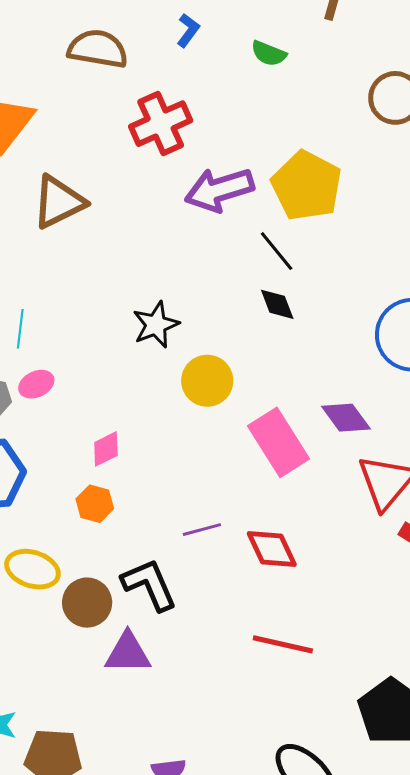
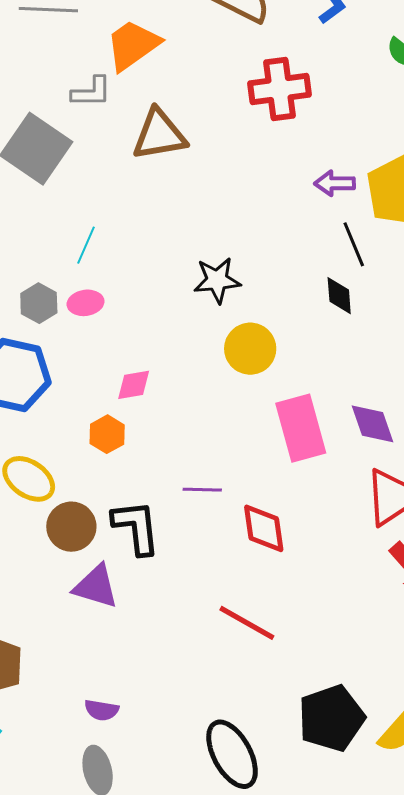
purple arrow: (219, 190) -> (335, 183), moved, size x0.6

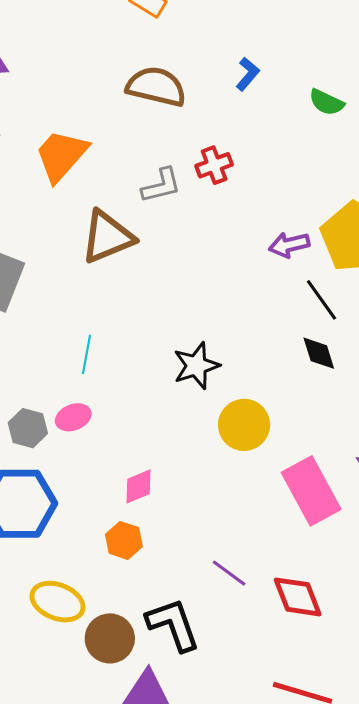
red cross: (279, 89) -> (214, 165), size x0.6
gray L-shape: (91, 92) -> (161, 185), moved
cyan line: (86, 245) -> (86, 354), moved
purple line: (202, 490) -> (229, 573), turned 48

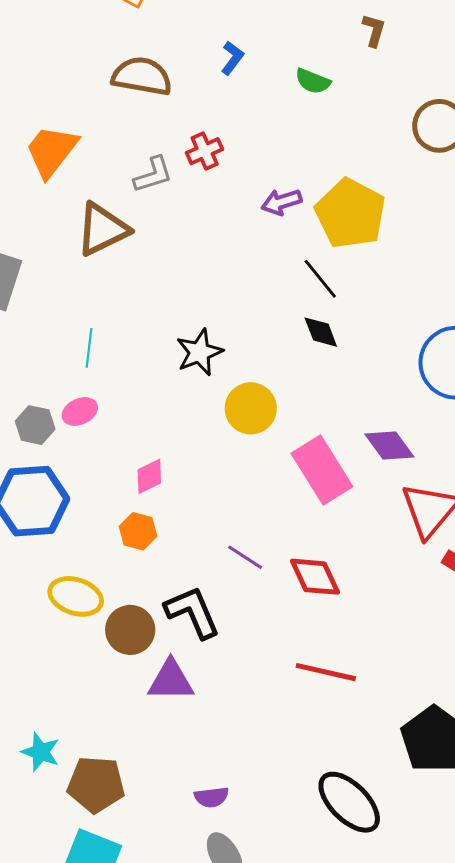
purple arrow: (289, 245) -> (281, 202), moved

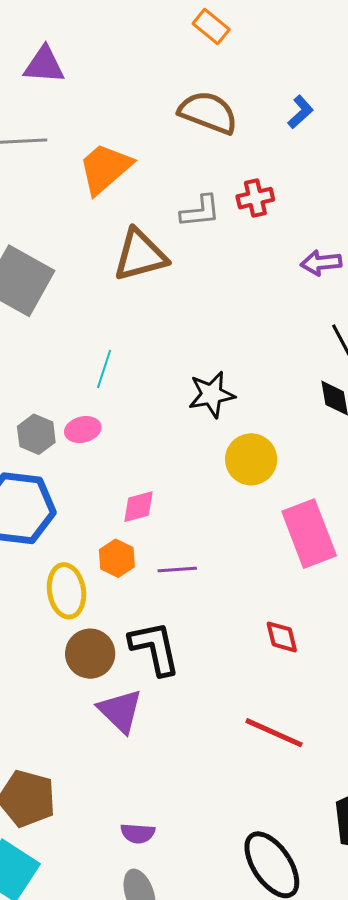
purple line: (245, 557) -> (177, 569), moved, turned -48
red diamond: (315, 577) -> (282, 637), size x0.7
yellow ellipse: (76, 596) -> (66, 591), moved, turned 52
purple triangle: (171, 680) -> (120, 711), turned 33

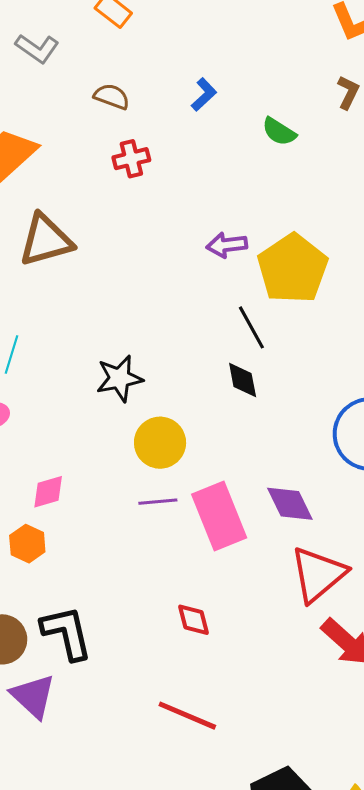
brown semicircle: (208, 113) -> (112, 97), size x0.6
red cross: (255, 198) -> (131, 159), moved
gray L-shape: (200, 211) -> (37, 48), moved, turned 42
purple line: (177, 569) -> (158, 502), moved

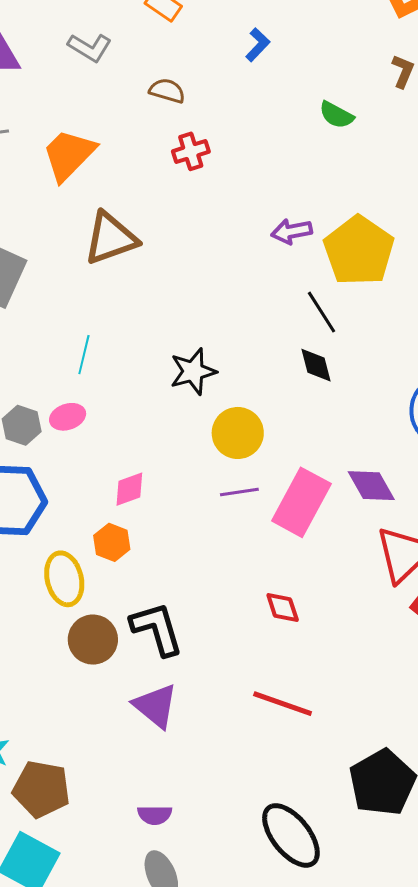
blue L-shape: (204, 95) -> (258, 45), moved
pink rectangle: (219, 516) -> (301, 502), turned 54
purple triangle: (33, 696) -> (156, 706), moved

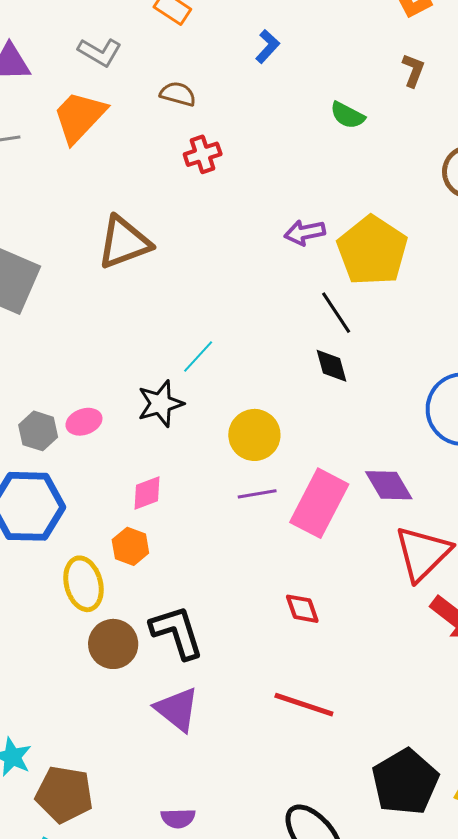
orange trapezoid: (69, 155) -> (79, 117), moved
cyan line: (84, 355) -> (198, 356), moved, turned 30
black star: (193, 371) -> (160, 404), moved

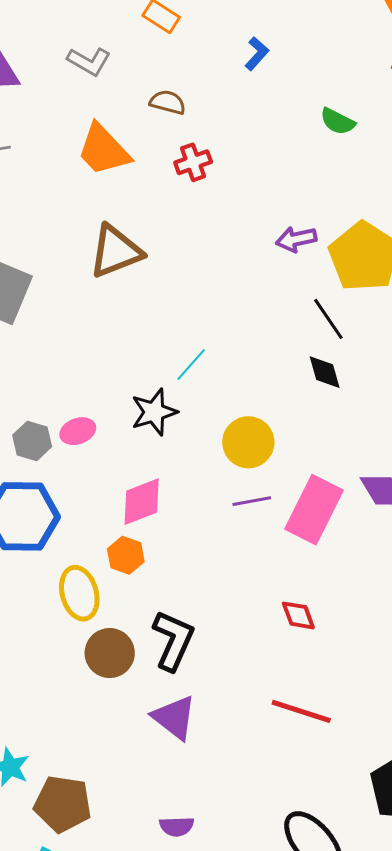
orange trapezoid: (79, 117) -> (103, 150), moved, turned -86
pink diamond: (147, 493) -> (142, 502), size x1.4
black L-shape: (177, 632) -> (173, 640), turned 42

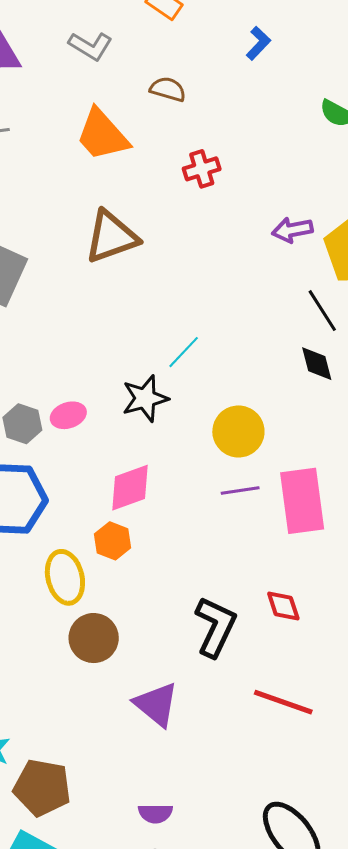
red cross: (193, 162) -> (202, 169), moved
pink rectangle: (314, 510) -> (302, 501), turned -36
black L-shape: (173, 640) -> (216, 627), moved

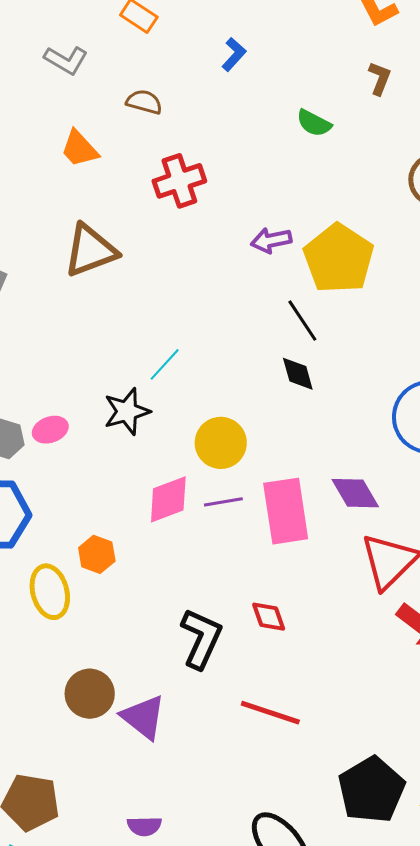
orange trapezoid: (102, 135) -> (79, 149), size x0.7
red cross: (202, 169) -> (179, 181), size x1.4
pink diamond: (130, 488) -> (168, 499), moved
brown circle: (94, 638) -> (90, 694), moved

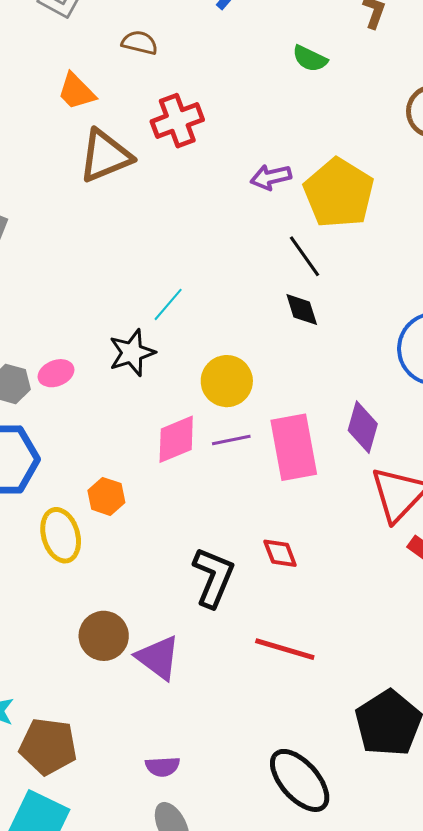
brown triangle: (90, 250) -> (105, 156), moved
purple diamond: (355, 493) -> (363, 427), turned 48

